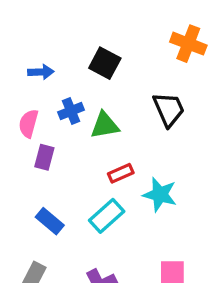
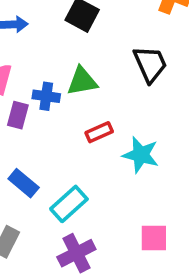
blue cross: (71, 111) -> (46, 96), moved, turned 30
cyan rectangle: (107, 216) -> (69, 204), moved

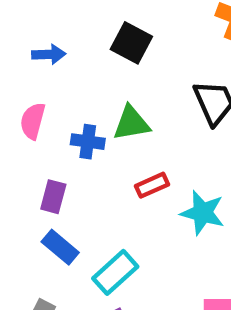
purple rectangle: (18, 115) -> (53, 197), moved

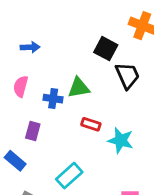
black square: (131, 43) -> (106, 49), moved
red rectangle: (152, 185) -> (91, 124), turned 42
blue rectangle: (60, 247) -> (15, 161), moved

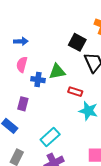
pink semicircle: (21, 86) -> (22, 64), moved
red rectangle: (91, 124) -> (75, 92), moved

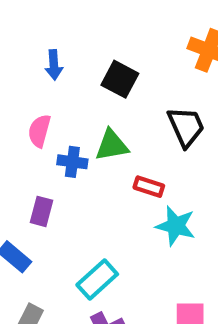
blue arrow: (21, 41) -> (54, 65), moved, turned 88
black square: (77, 42) -> (120, 79), moved

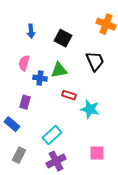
red rectangle: (149, 187) -> (69, 95), moved

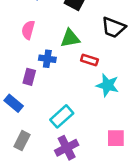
black trapezoid: (95, 61) -> (113, 27), turned 135
blue cross: (40, 78) -> (47, 59), moved
red rectangle: (69, 95) -> (89, 60), moved

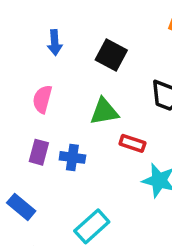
blue cross: (47, 59) -> (72, 157), moved
purple rectangle: (29, 77) -> (39, 152), moved

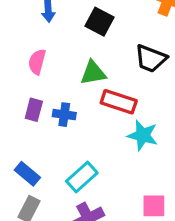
red rectangle: (132, 143) -> (119, 102), size x1.5
blue rectangle: (21, 207) -> (27, 174), moved

